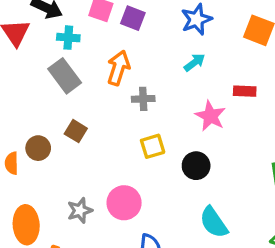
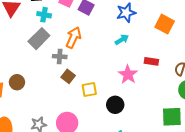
gray rectangle: (65, 76) -> (39, 39), turned 75
gray cross: (143, 99) -> (60, 57), moved
brown square: (76, 131) -> (68, 76), moved

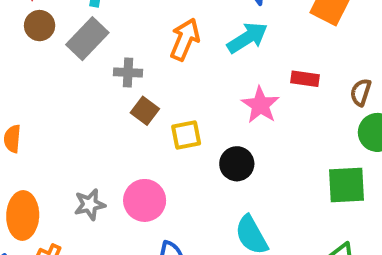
orange arrow: (73, 37) -> (185, 39), moved
cyan arrow: (122, 40) -> (247, 38), size x1.5
brown circle: (17, 82) -> (40, 26), moved

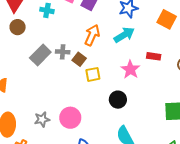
gray rectangle: (87, 39) -> (40, 55), moved
brown square: (145, 111) -> (79, 59), moved
yellow square: (186, 135) -> (93, 74), moved

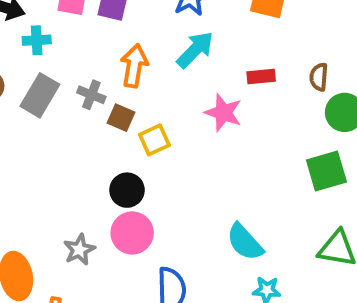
gray cross: (63, 52) -> (91, 95), moved, turned 32
gray rectangle: (40, 55) -> (40, 95), moved
black circle: (118, 100) -> (127, 190), moved

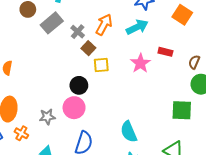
gray star: (79, 250) -> (47, 117), moved

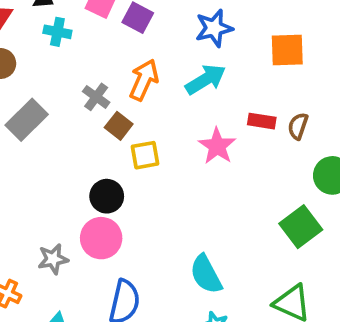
orange square: (182, 15) -> (287, 50), turned -30
gray rectangle: (52, 23) -> (27, 120), moved
brown semicircle: (194, 62) -> (298, 126), moved
green square: (182, 110) -> (301, 227), turned -35

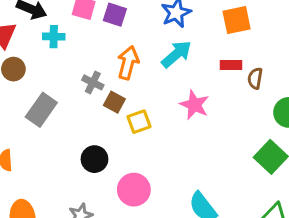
red rectangle: (262, 121) -> (231, 65), moved
black circle: (107, 196) -> (94, 159), moved
pink circle: (101, 238) -> (134, 190), moved

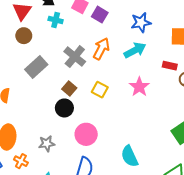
gray cross: (93, 82) -> (75, 57), size x1.5
brown square: (114, 102) -> (69, 89), moved
yellow square: (139, 122) -> (100, 90), turned 35

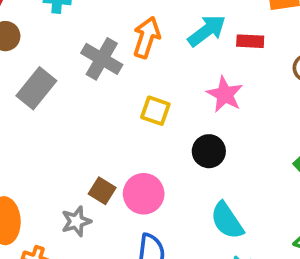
red rectangle: (170, 66) -> (250, 41), moved
brown square: (69, 89) -> (102, 191), moved
black circle: (64, 108) -> (209, 151), moved

